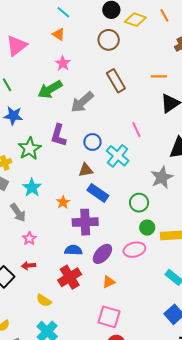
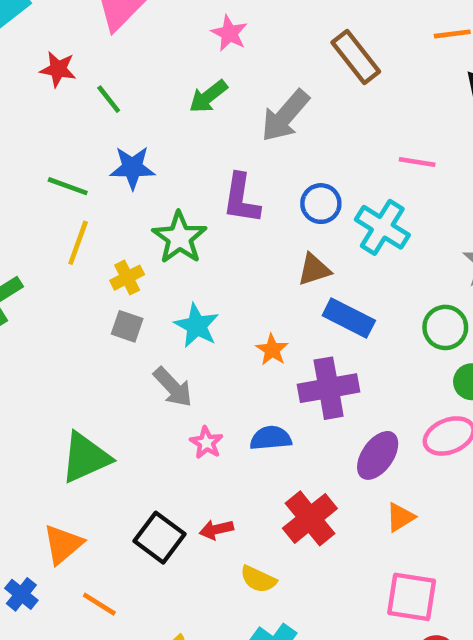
green arrow: (50, 89) -> (208, 97), size x0.7
pink line: (136, 130) -> (417, 162), turned -49
blue semicircle: (73, 250) -> (271, 438), moved
red arrow: (29, 266) -> (216, 529), moved

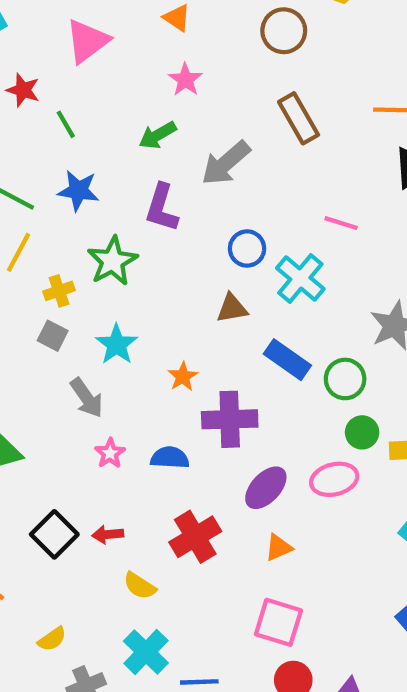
purple L-shape: (241, 199) -> (162, 208), moved
blue rectangle: (349, 318) -> (287, 360), moved

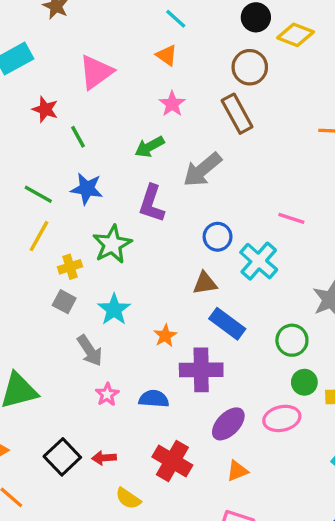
brown rectangle: (299, 118) -> (237, 114), moved
blue rectangle: (287, 360) -> (227, 324), moved
red cross: (195, 537) -> (172, 461), turned -30

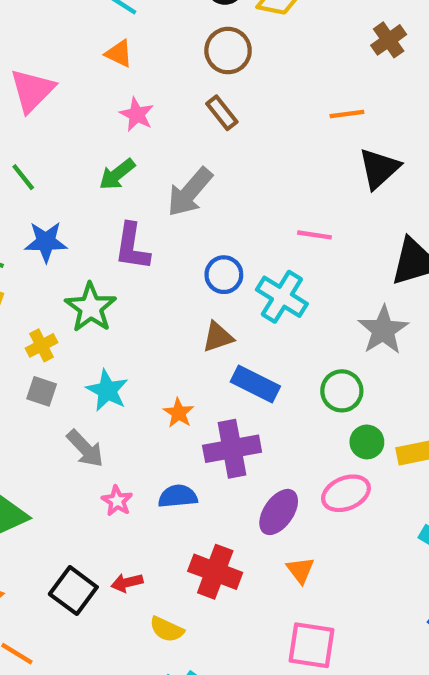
brown rectangle: (237, 114) -> (222, 113), size x0.7
orange triangle: (237, 471) -> (300, 570), turned -35

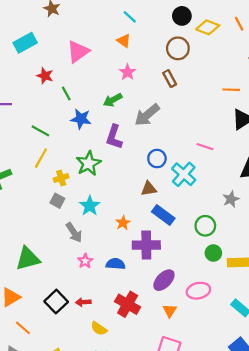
blue star: (46, 242) -> (81, 119), moved
gray star: (383, 330) -> (231, 199), size x0.7
pink ellipse: (346, 493) -> (198, 291), moved

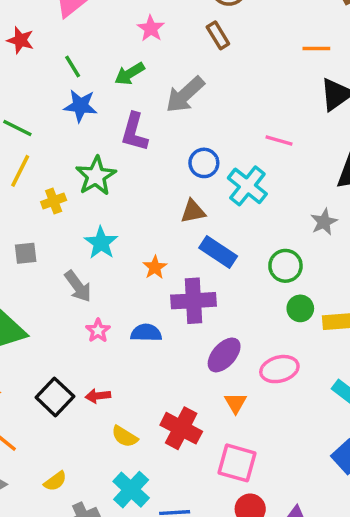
green line: (66, 94) -> (73, 66), moved
gray square: (57, 201) -> (26, 253), moved, turned -32
red cross: (128, 304) -> (181, 428), moved

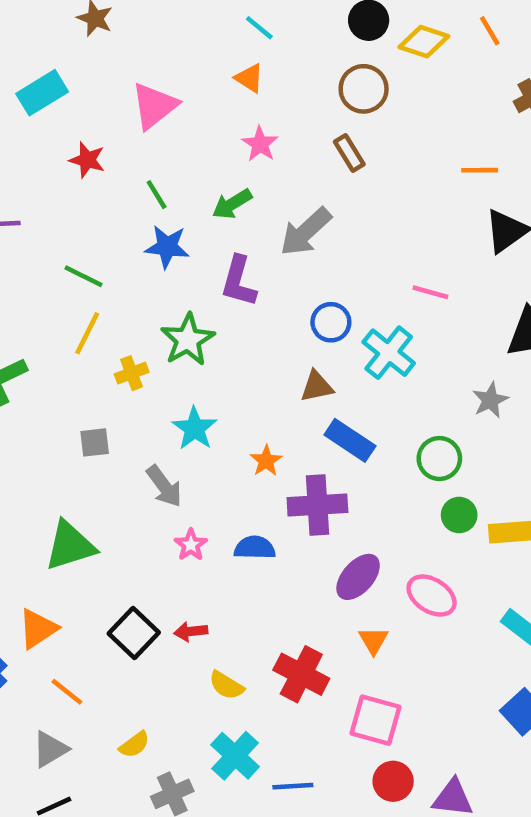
pink ellipse: (279, 369) -> (432, 596), turned 48

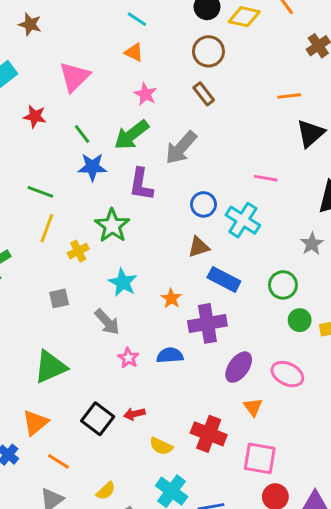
green arrow: (232, 204) -> (131, 135), size x1.4

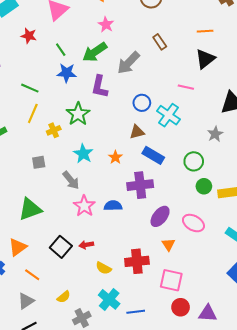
brown rectangle: (204, 94) -> (160, 42), moved
black triangle: (311, 133) -> (205, 59), moved
orange star: (171, 298) -> (115, 157), moved
pink star: (128, 358) -> (84, 206), size x1.5
red cross: (209, 434) -> (137, 261), turned -30

